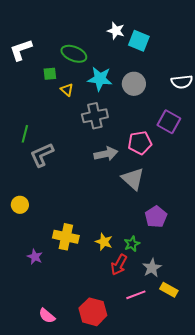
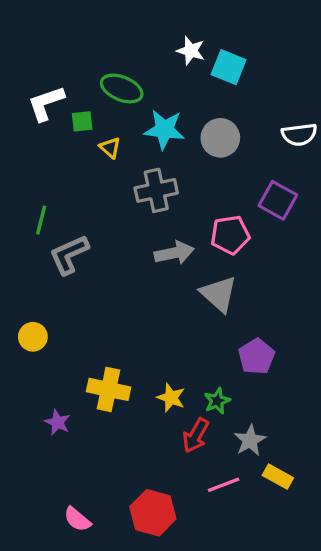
white L-shape: (21, 50) -> (46, 103), moved

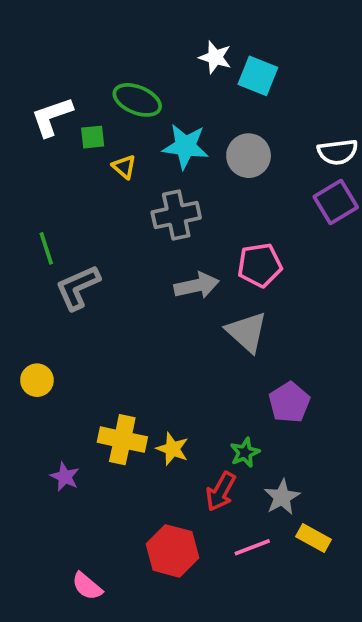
purple square: (278, 200) -> (336, 202), moved, turned 30
green line: (41, 220) -> (46, 248), turned -32
yellow star: (171, 398) -> (172, 449), moved
red hexagon: (153, 513) -> (172, 551), moved

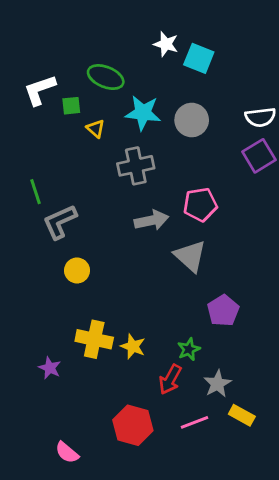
yellow circle: (37, 380) -> (77, 270), moved

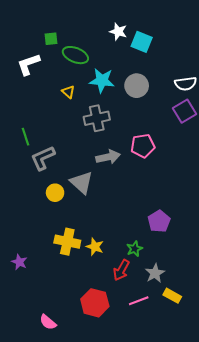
green square: (71, 106) -> (51, 39), moved
gray triangle: (190, 256) -> (82, 182), moved
purple star: (50, 368) -> (19, 262), moved

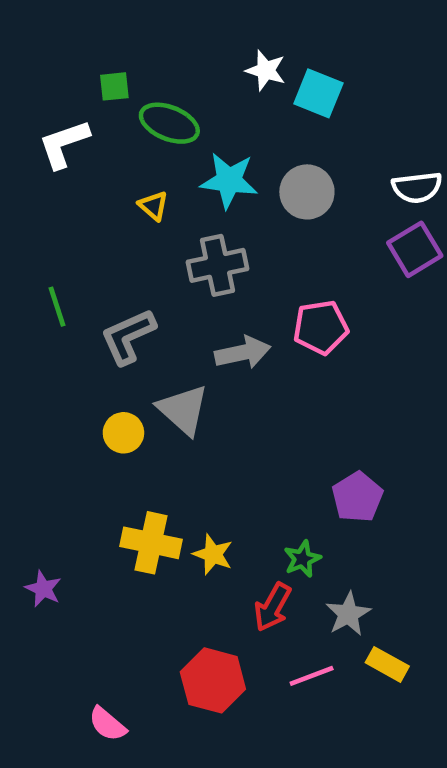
gray L-shape: (43, 158) -> (128, 336), moved

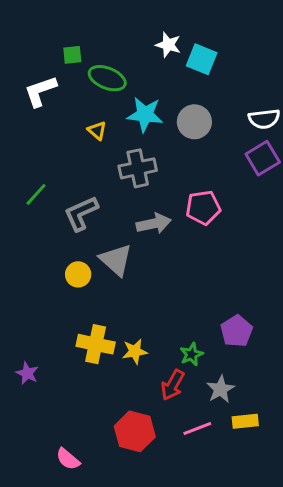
green line: (57, 307) -> (36, 194), turned 60
purple pentagon: (357, 497) -> (237, 331), moved
yellow star: (213, 554) -> (135, 351), turned -30
yellow rectangle: (387, 664) -> (245, 421), turned -35

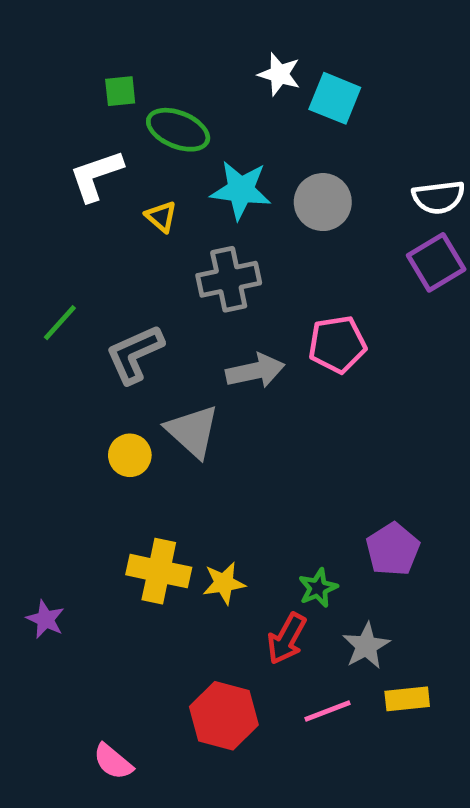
white L-shape: (40, 91) -> (96, 176), moved

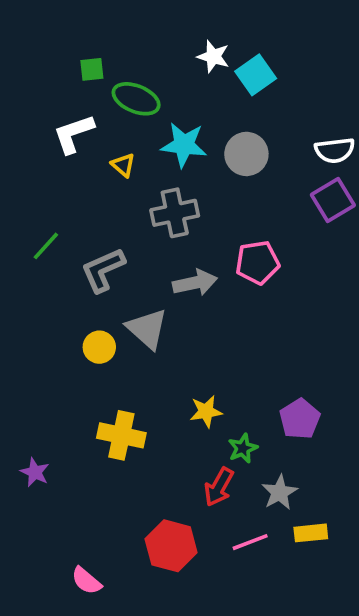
cyan square: (335, 98) -> (256, 75), turned 33
yellow star: (224, 583) -> (206, 412), moved

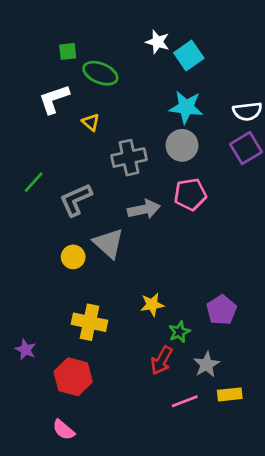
cyan star: (184, 145) -> (186, 107), moved
gray circle: (246, 154) -> (182, 145), moved
red hexagon: (171, 546) -> (73, 377), moved

